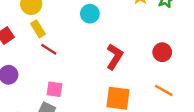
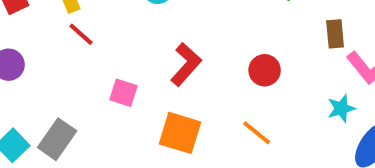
pink square: (54, 89) -> (124, 93), moved

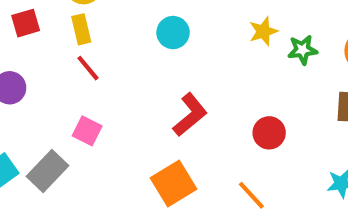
pink square: (124, 93) -> (87, 131), moved
orange square: (180, 133) -> (173, 184), turned 33

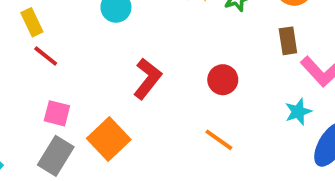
gray rectangle: (48, 171) -> (56, 156), moved
orange square: (173, 184) -> (109, 139), moved

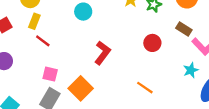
yellow rectangle: (32, 22) -> (34, 21), turned 48
brown rectangle: (288, 41) -> (184, 29), turned -48
red circle: (223, 80) -> (152, 43), moved

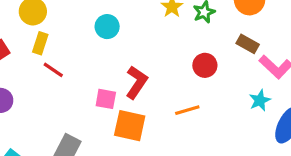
pink square: (50, 74) -> (106, 99), moved
orange square: (81, 88) -> (130, 126), moved, turned -30
orange line: (145, 88) -> (187, 110), moved, turned -48

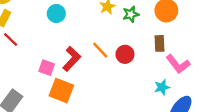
brown rectangle: (248, 44) -> (160, 43), turned 49
orange line: (187, 110) -> (100, 50), moved, turned 54

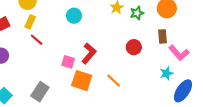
orange line: (100, 50) -> (114, 81), moved

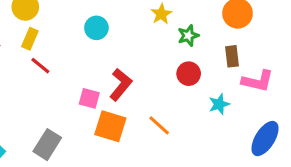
green star: (137, 13) -> (188, 36), moved
pink L-shape: (179, 53) -> (258, 81), turned -35
cyan star: (167, 73) -> (219, 104), moved

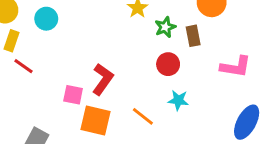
cyan circle: (96, 28) -> (46, 19), moved
brown rectangle: (232, 56) -> (193, 36), moved
cyan star: (219, 104) -> (178, 100), moved, turned 30

